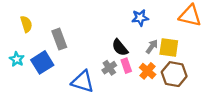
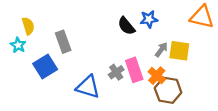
black semicircle: (120, 48) -> (126, 26), moved
cyan star: (17, 59) -> (18, 45), moved
pink rectangle: (126, 66) -> (134, 70), size x1.5
brown hexagon: (174, 74) -> (168, 90), moved

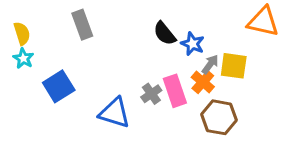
blue star: (149, 19) -> (193, 44), moved, turned 30
yellow semicircle: (28, 26) -> (22, 33), moved
gray rectangle: (63, 42) -> (82, 25), moved
orange cross: (157, 76) -> (203, 82), moved

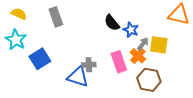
yellow semicircle: (22, 33) -> (19, 14), moved, turned -49
cyan star: (23, 58) -> (16, 40), size x1.5
gray cross: (151, 94) -> (89, 65), moved, turned 32

